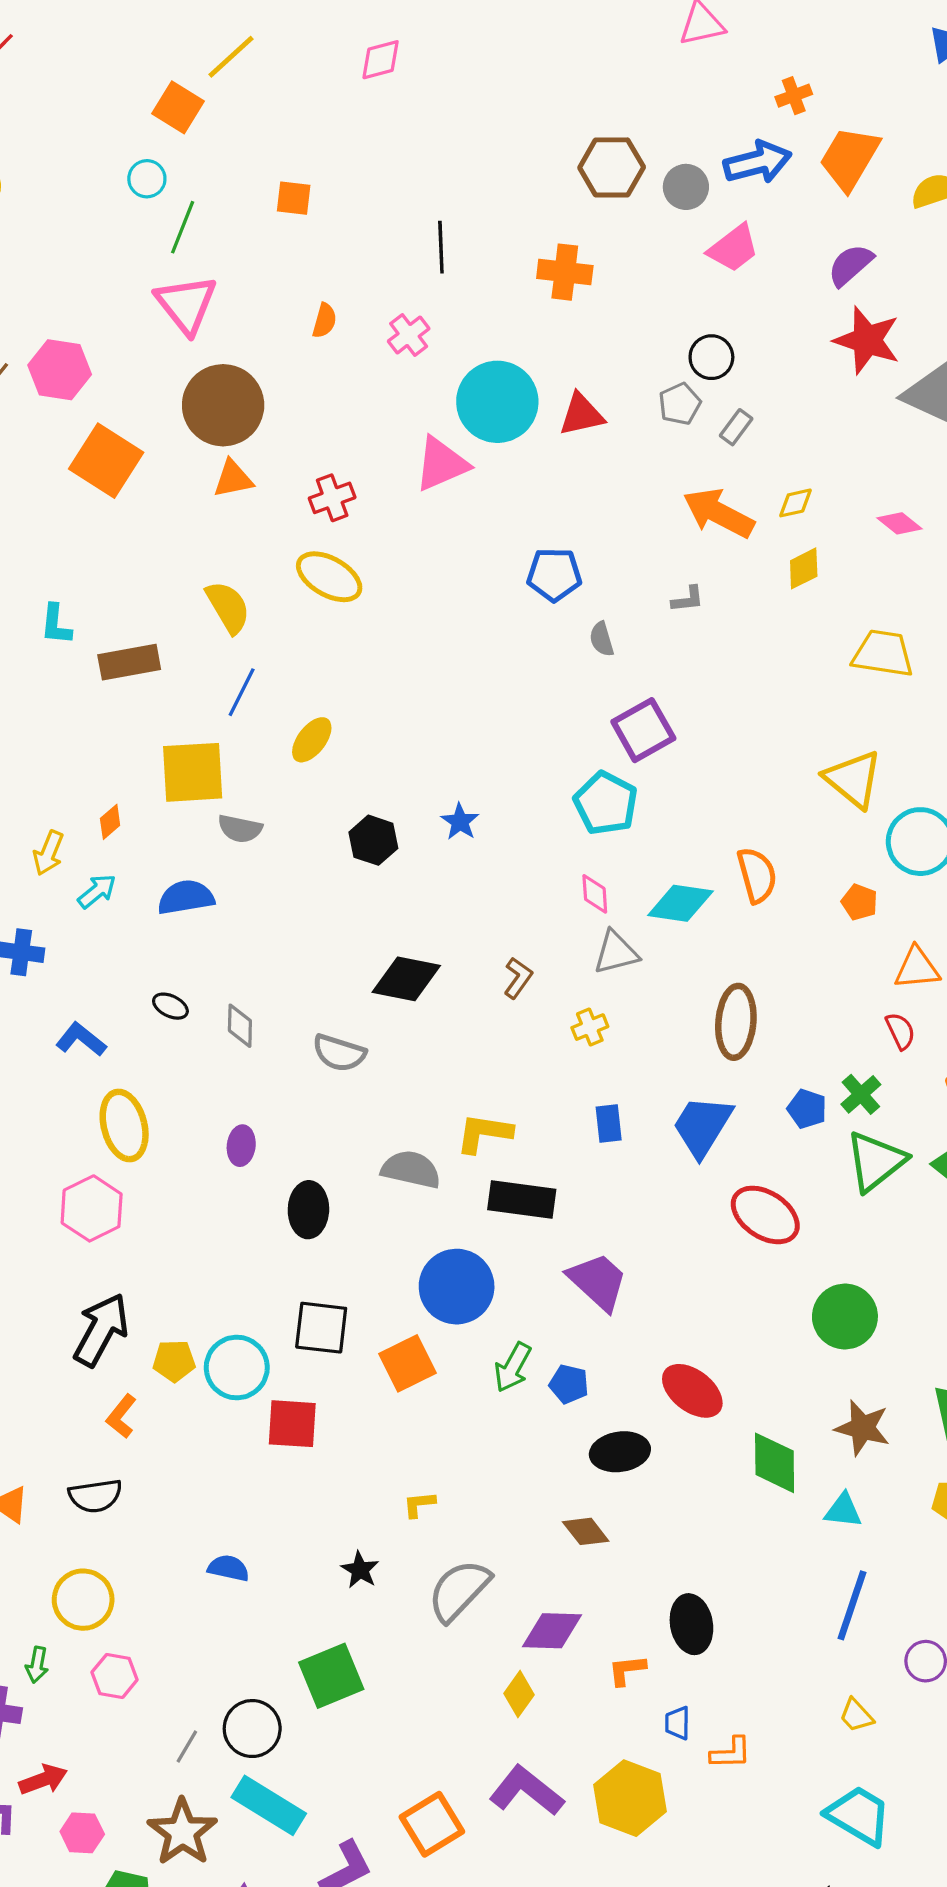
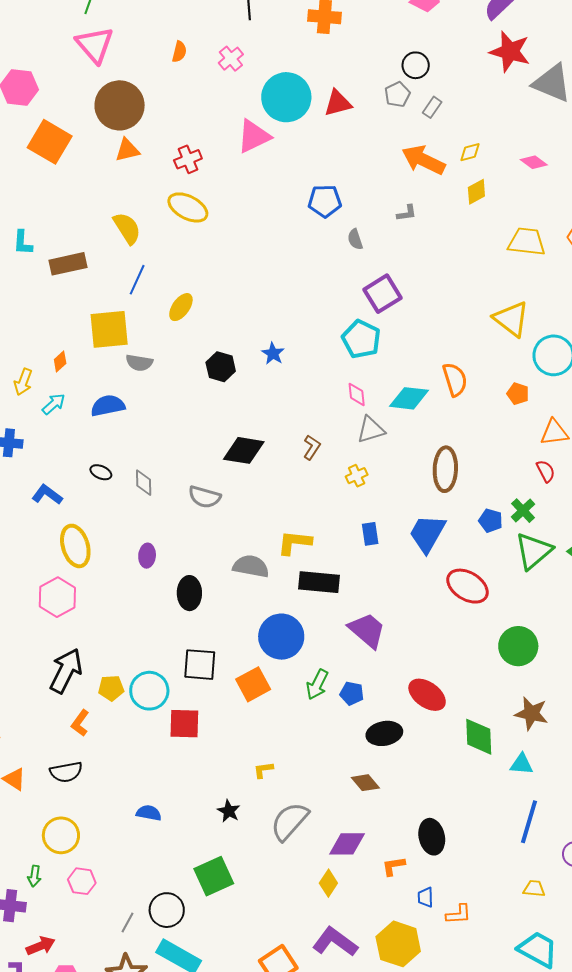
yellow trapezoid: (856, 1715) -> (534, 889), turned 140

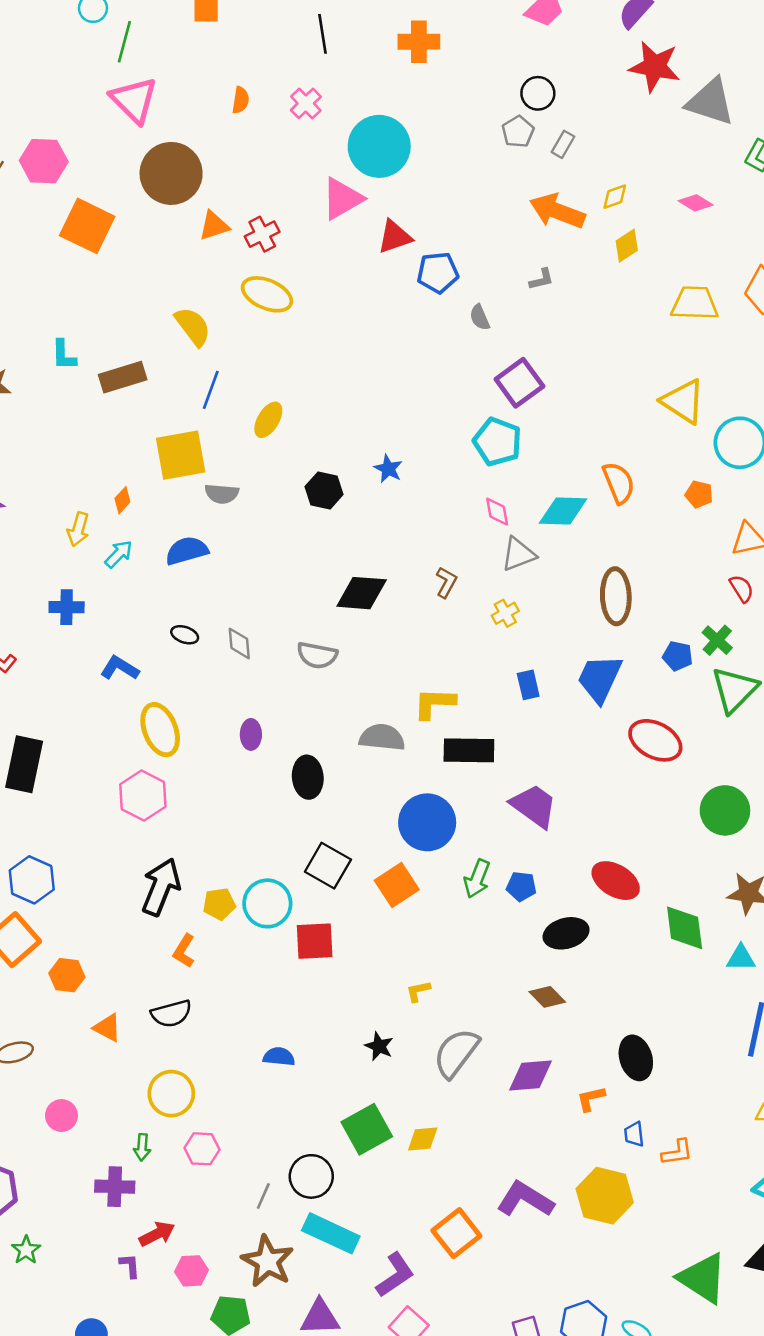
red triangle: (338, 103) -> (395, 237), moved
orange triangle: (127, 150) -> (214, 226), moved
black square: (200, 665) -> (328, 866), turned 30
yellow diamond: (328, 883) -> (423, 1139), moved, turned 56

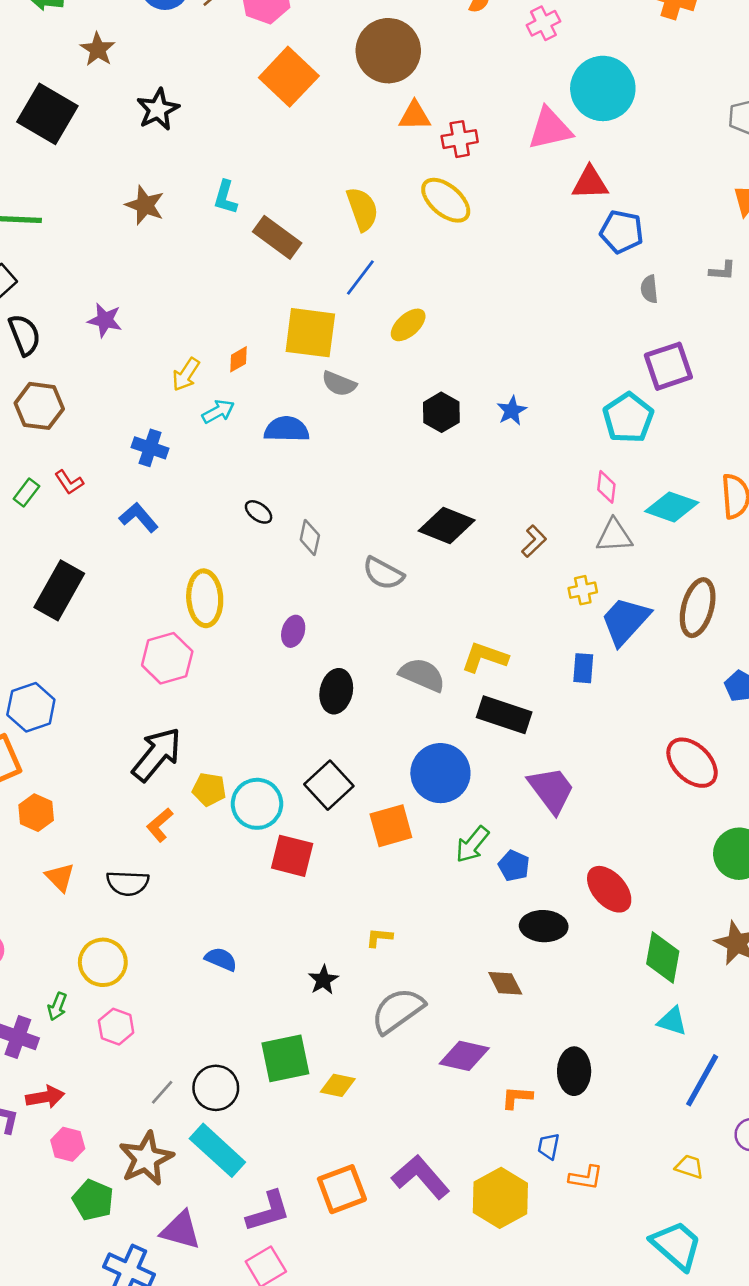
brown rectangle: (123, 377) -> (277, 237), turned 36
blue L-shape: (120, 668) -> (139, 517), moved
blue trapezoid: (600, 678) -> (625, 621), moved
cyan triangle: (741, 958) -> (672, 1021), moved

